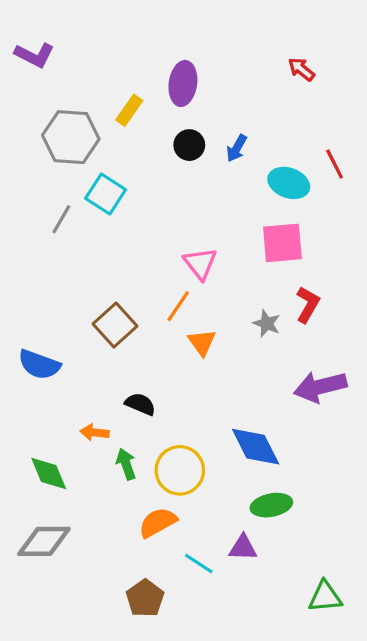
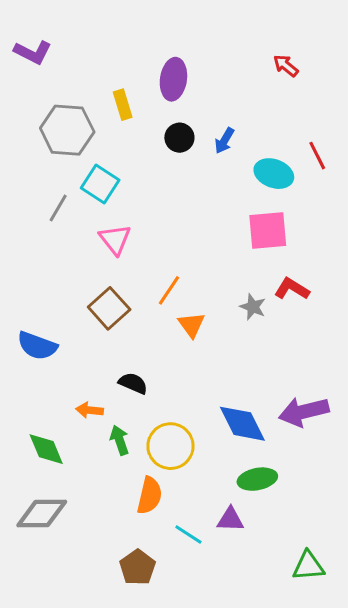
yellow rectangle: (129, 110) -> (123, 105), turned -52
pink triangle: (200, 263) -> (115, 239), moved
red L-shape: (308, 305) -> (292, 289), turned -88
purple arrow: (320, 387) -> (304, 412), moved
orange semicircle: (158, 522) -> (150, 496), turned 132

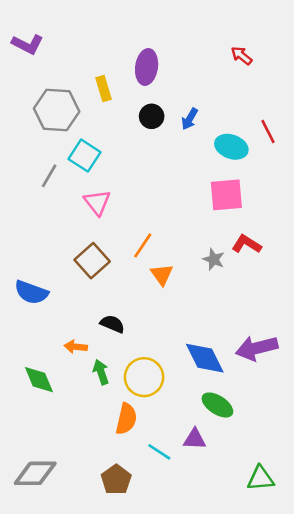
green ellipse: (257, 479) -> (217, 405), turned 44
gray diamond: (42, 513) -> (35, 473), moved

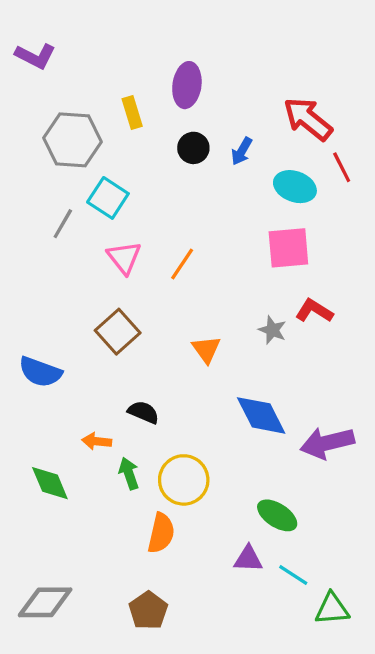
red arrow: (241, 56) -> (308, 119), moved, size x1.8
orange line: (143, 245) -> (182, 264), moved
blue diamond: (205, 358) -> (261, 415), moved
cyan line: (159, 452) -> (293, 575), moved

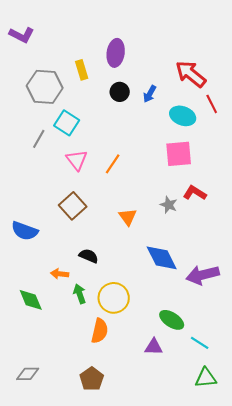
cyan line: (293, 575) -> (200, 343), moved
gray diamond: (45, 602) -> (28, 374), size x0.7

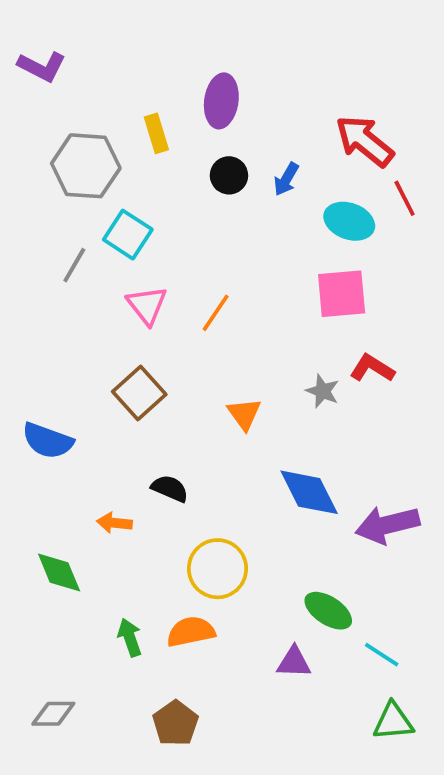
green arrow: (80, 294) -> (130, 637), moved
orange semicircle: (100, 331) -> (191, 632), turned -115

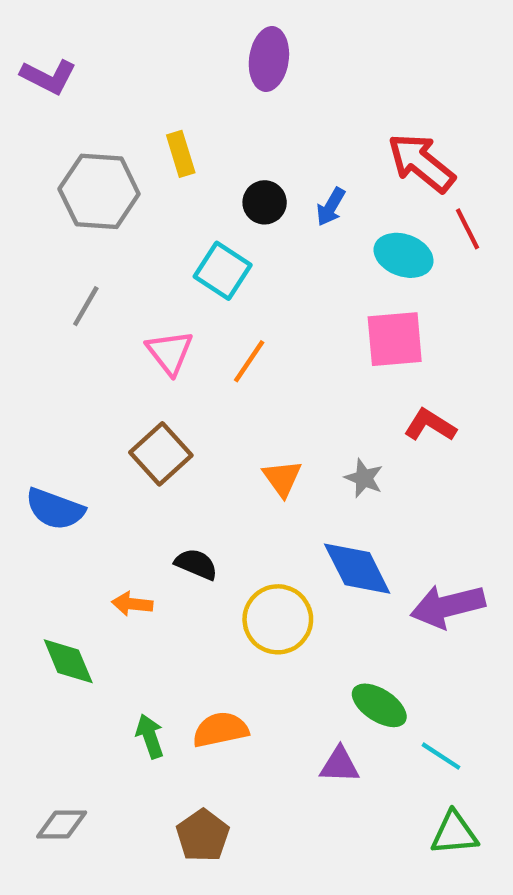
purple ellipse: (221, 101) -> (269, 59), moved
cyan square: (128, 235) -> (223, 271), moved
gray star: (323, 391) -> (364, 478), moved
yellow circle: (218, 569) -> (278, 619), moved

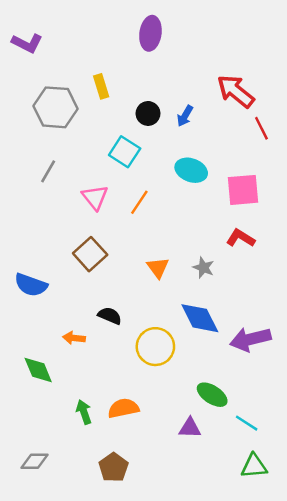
cyan ellipse: (404, 255) -> (191, 170), moved
pink square: (395, 339) -> (243, 190), moved

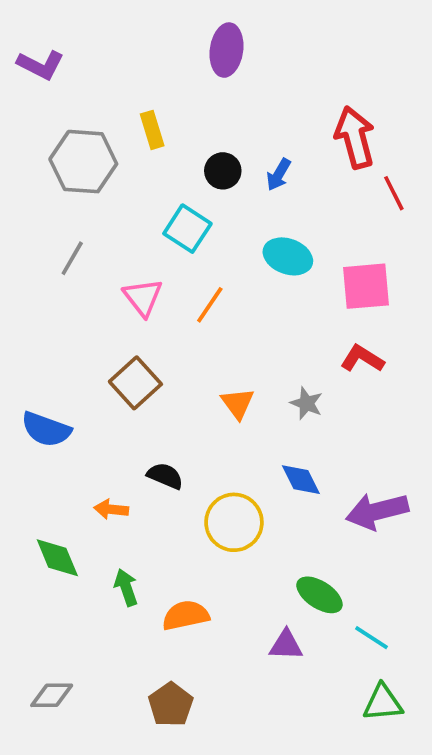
red arrow: (236, 91) -> (355, 137), turned 36
blue diamond: (200, 318) -> (301, 480), size x0.7
green arrow: (84, 412) -> (126, 587), moved

